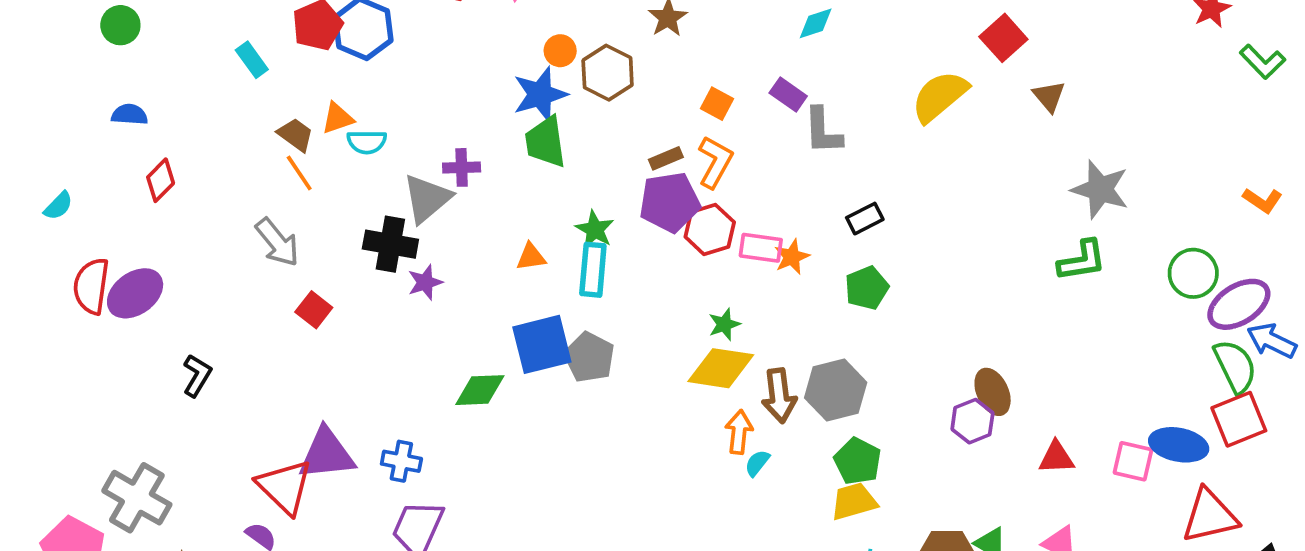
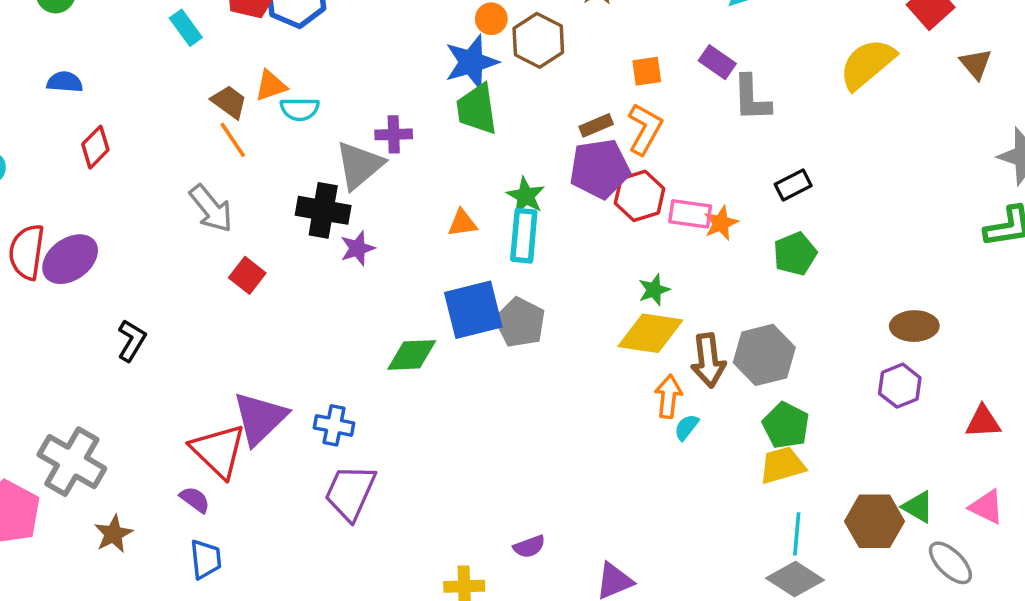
orange square: (717, 104) -> (647, 71), turned -36
brown ellipse: (993, 392) -> (914, 326), moved, turned -66
purple triangle: (327, 454) -> (260, 418), turned -38

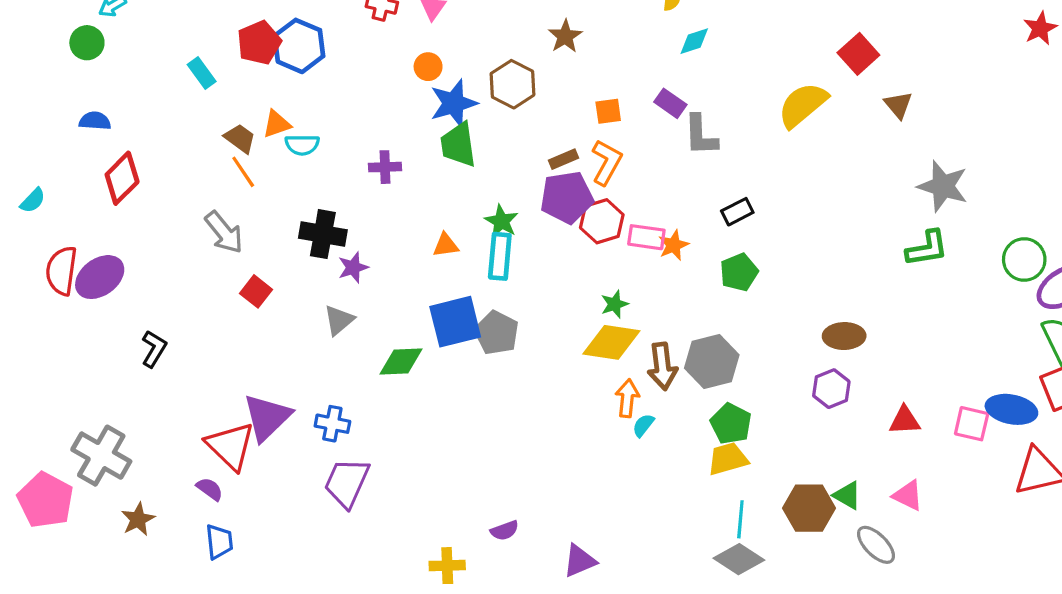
orange circle: (491, 19) -> (428, 67), moved
red diamond: (95, 147) -> (122, 178), size x1.4
gray triangle: (359, 165) -> (339, 320), moved, size x0.7

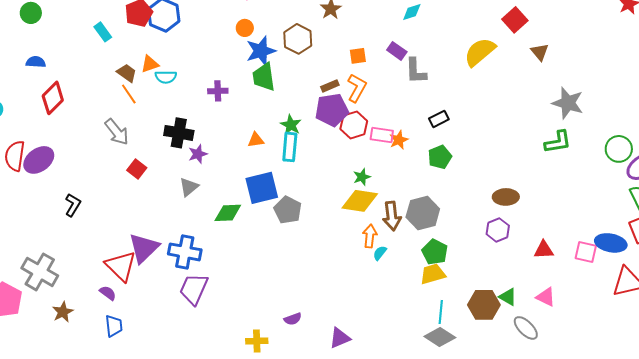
gray pentagon: (497, 333) -> (288, 210), moved
blue cross: (332, 424) -> (185, 252), size x1.5

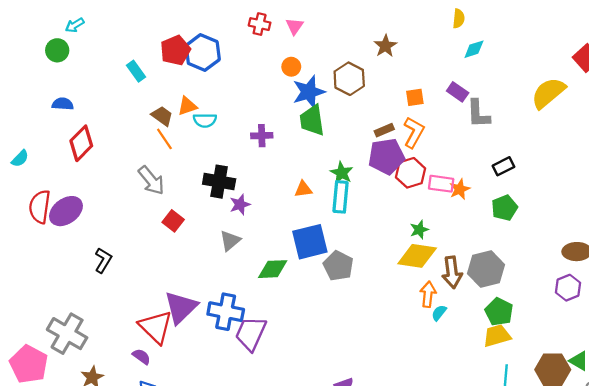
purple trapezoid: (194, 289) -> (251, 334), moved

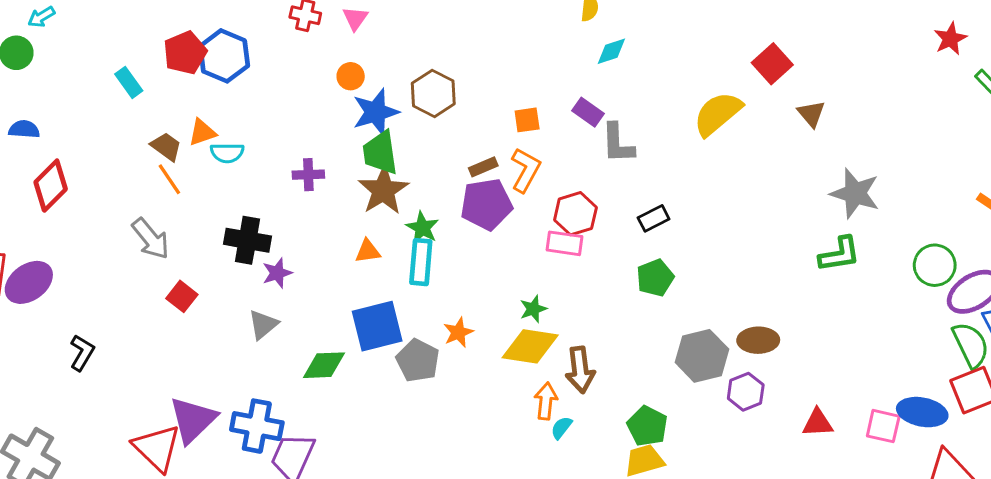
brown star: (385, 46) -> (383, 190), moved, size x1.5
red hexagon: (410, 173) -> (575, 214), moved
orange star: (460, 189) -> (458, 332), moved
gray hexagon: (486, 269) -> (702, 356), moved

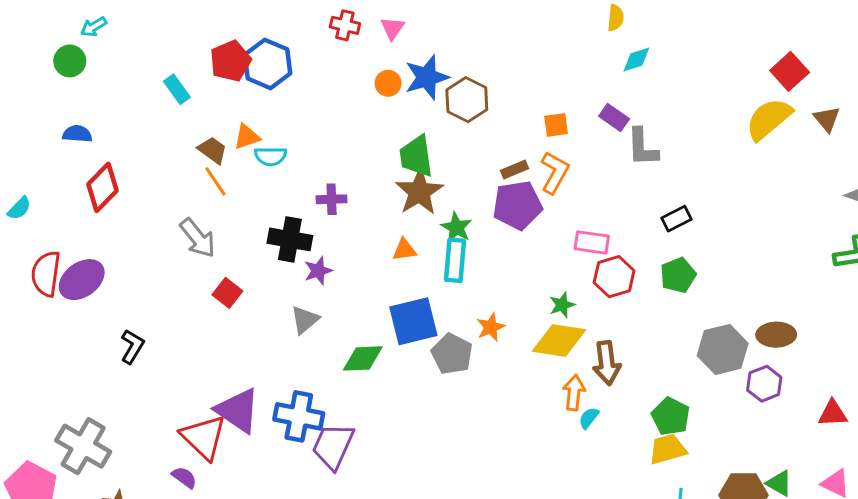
blue star: (376, 112) -> (427, 77), moved
yellow semicircle: (718, 114) -> (769, 119), moved
purple cross: (308, 175) -> (332, 199), moved
red hexagon: (575, 214) -> (614, 277), moved
purple triangle: (193, 420) -> (238, 410), turned -42

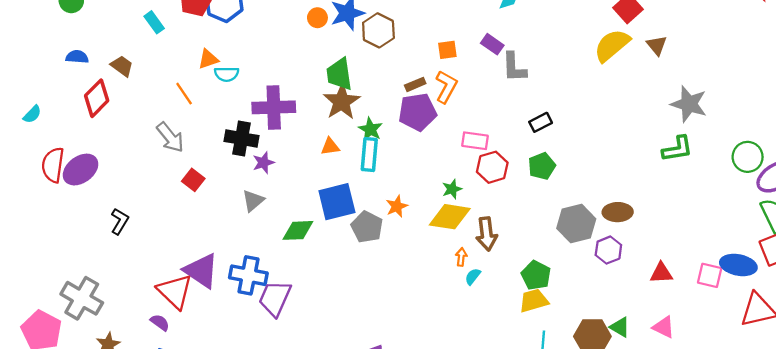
brown trapezoid: (213, 150) -> (122, 66), moved
purple cross: (332, 199) -> (274, 107), size x1.8
orange arrow: (574, 393) -> (461, 257), size x0.7

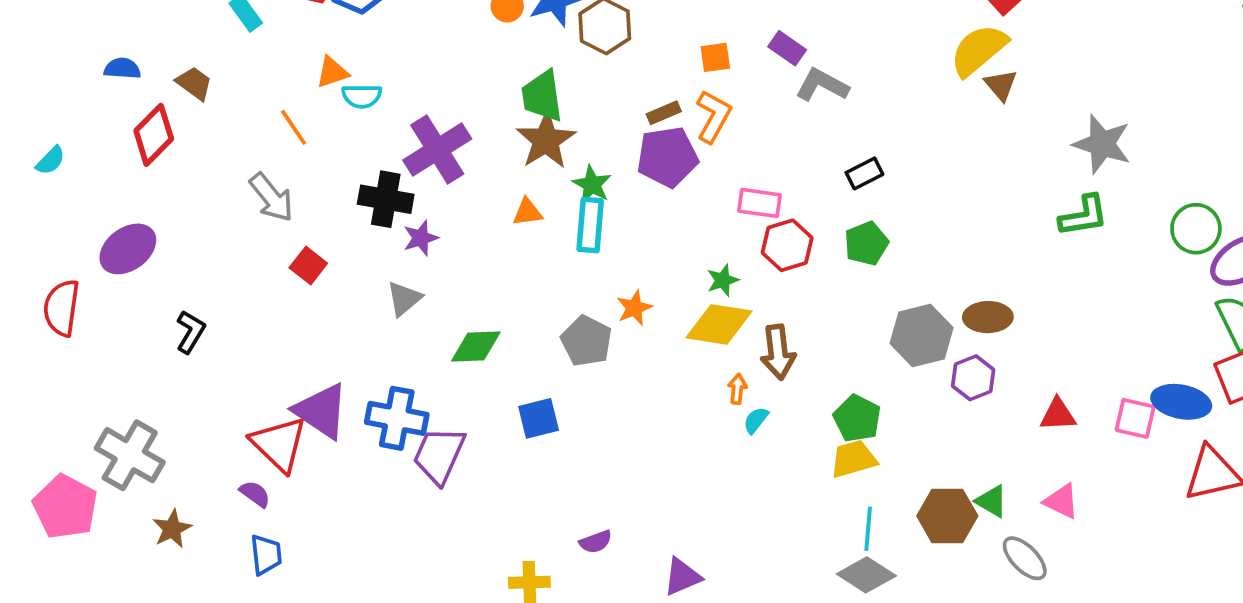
brown triangle: (657, 45) -> (1001, 85), moved
gray L-shape: (514, 67) -> (822, 85), turned 120
purple cross: (274, 107) -> (437, 150), turned -30
red semicircle: (53, 165) -> (62, 308), moved
blue square: (337, 202) -> (539, 418), moved, size x0.7

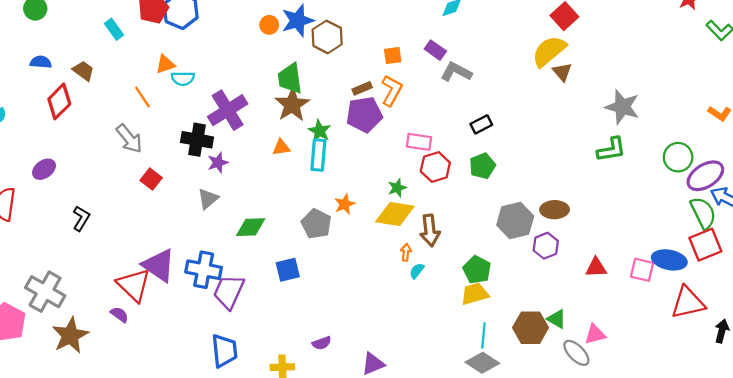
purple ellipse: (128, 249) -> (44, 169), size x0.7
pink triangle: (1062, 501) -> (595, 334), moved, turned -40
brown star: (172, 529) -> (70, 335), size x1.6
blue trapezoid: (266, 555) -> (224, 351), moved, size x1.4

